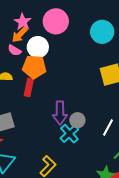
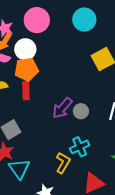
purple arrow: (60, 113) -> (62, 108), turned 55
cyan cross: (69, 134) -> (80, 147), moved, turned 30

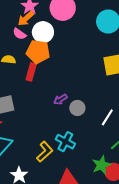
purple arrow: (62, 108) -> (60, 99), size x0.6
cyan cross: (80, 147) -> (65, 142), turned 36

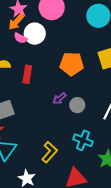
pink semicircle: (19, 34) -> (21, 38), moved
orange pentagon: (38, 52) -> (72, 64), moved
cyan cross: (65, 142) -> (83, 140), moved

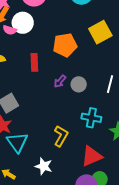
red rectangle: (27, 74) -> (34, 62), moved

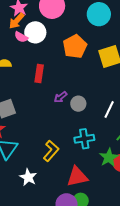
orange pentagon: (65, 45) -> (75, 47), moved, turned -30
cyan cross: (91, 118) -> (84, 139), turned -30

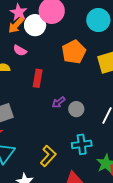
white circle: (35, 32) -> (35, 25), moved
pink semicircle: (21, 37) -> (20, 50), moved

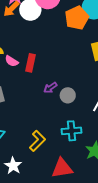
pink semicircle: (20, 50) -> (12, 61), moved
orange pentagon: (74, 52) -> (77, 18), moved

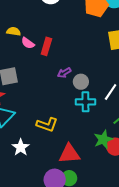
cyan cross: (72, 131) -> (85, 102), moved
yellow L-shape: (37, 141) -> (47, 125), turned 60

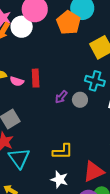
cyan cross: (85, 102) -> (95, 81), moved, turned 36
white star: (21, 147) -> (59, 179), moved

